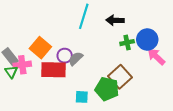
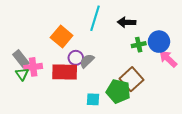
orange square: (40, 48) -> (62, 37), moved

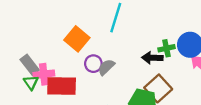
black arrow: (127, 22) -> (152, 58), moved
red rectangle: (65, 72) -> (62, 86), moved

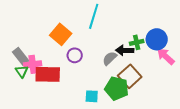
gray semicircle: (106, 67) -> (110, 58), moved

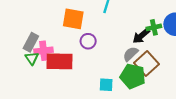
orange square: (61, 34) -> (73, 19), turned -30
black arrow: (125, 50) -> (141, 36), turned -42
gray rectangle: (21, 56) -> (31, 42), turned 66
gray semicircle: (110, 58) -> (131, 54), moved

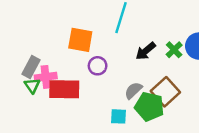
green cross: (154, 27) -> (174, 50), turned -32
black arrow: (141, 36) -> (146, 51), moved
gray semicircle: (131, 54) -> (133, 90), moved

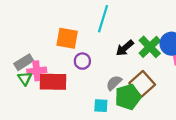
green cross: (174, 50) -> (150, 47), size x1.5
gray rectangle: (31, 67) -> (24, 62), turned 30
green pentagon: (149, 107) -> (128, 97), turned -30

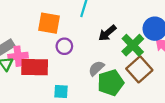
green cross: (150, 47) -> (133, 45), moved
brown square: (142, 84) -> (139, 69), moved
cyan square: (101, 106) -> (61, 91), moved

